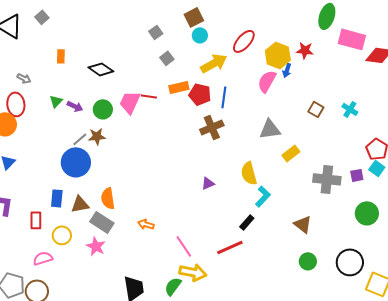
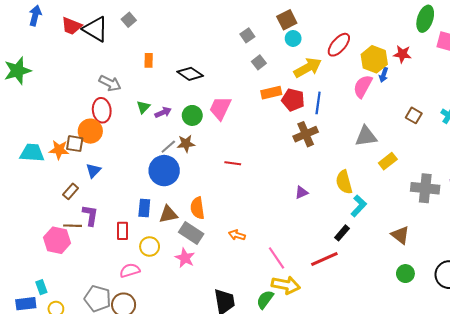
gray arrow: (24, 78) -> (110, 83), size x1.5
red line: (149, 96) -> (233, 163), moved
purple arrow: (75, 106) -> (163, 112), turned -49

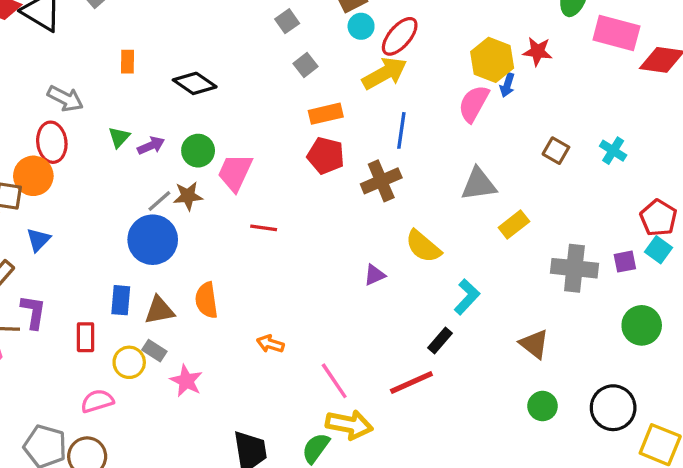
red ellipse: (339, 45) -> (400, 36), moved
red pentagon: (293, 100) -> (326, 156), moved
pink trapezoid: (220, 108) -> (235, 172), moved
yellow semicircle: (344, 182) -> (423, 246), moved, turned -35
gray rectangle: (191, 233) -> (154, 351), moved, size x0.6

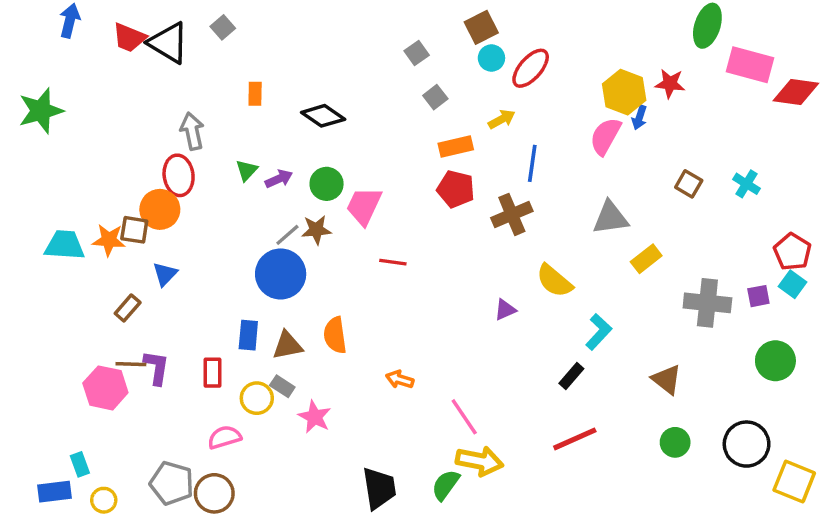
yellow arrow: (385, 73) -> (502, 119), moved, size x0.6
gray arrow: (65, 99) -> (192, 131), turned -129
purple L-shape: (33, 312) -> (156, 368), moved
red line: (411, 383) -> (575, 439), moved

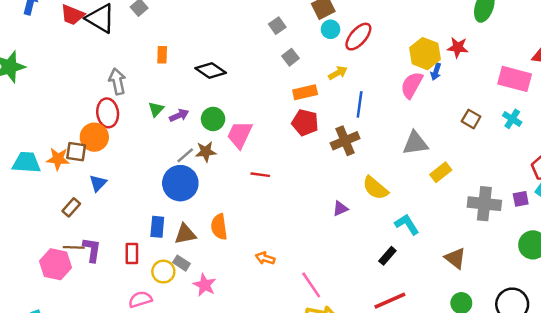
pink rectangle: (750, 65) -> (515, 79), moved
cyan L-shape: (599, 332) -> (407, 224), turned -75

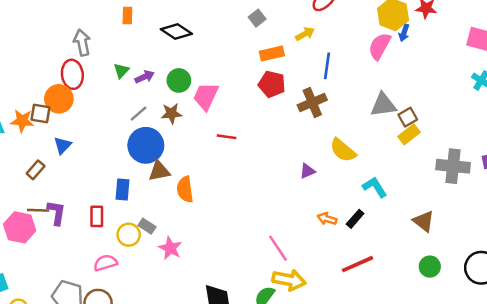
brown square: (471, 119) -> (408, 117), moved, turned 30
gray line: (185, 155) -> (138, 114), moved
brown triangle: (185, 234) -> (159, 171), moved
orange arrow: (265, 258) -> (327, 219), moved

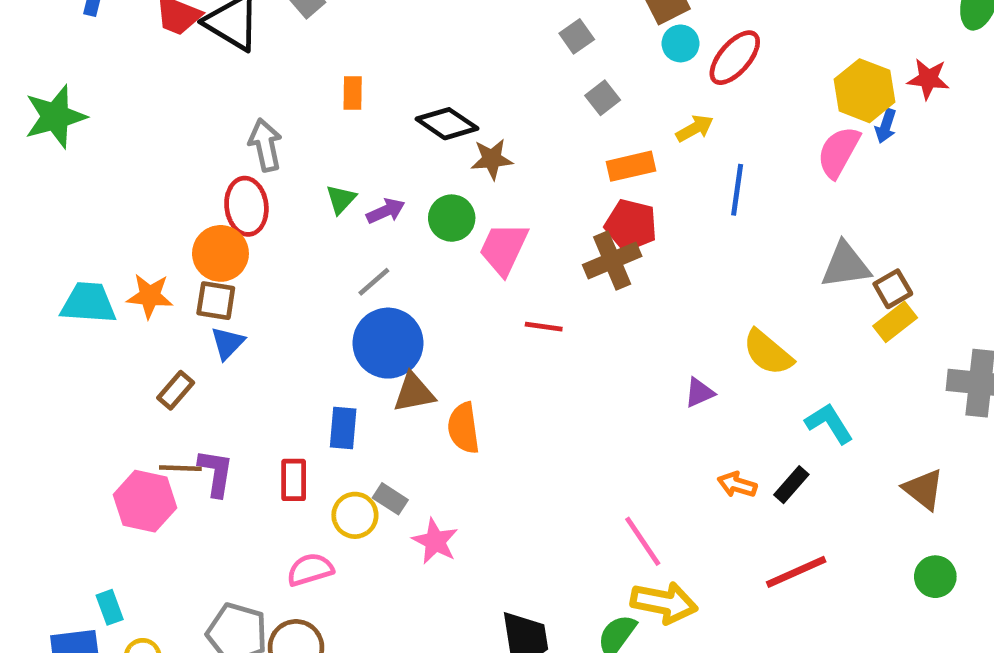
brown cross: (312, 102) -> (612, 261), moved
brown square: (41, 114) -> (216, 301), moved
brown star: (171, 114) -> (492, 159), moved

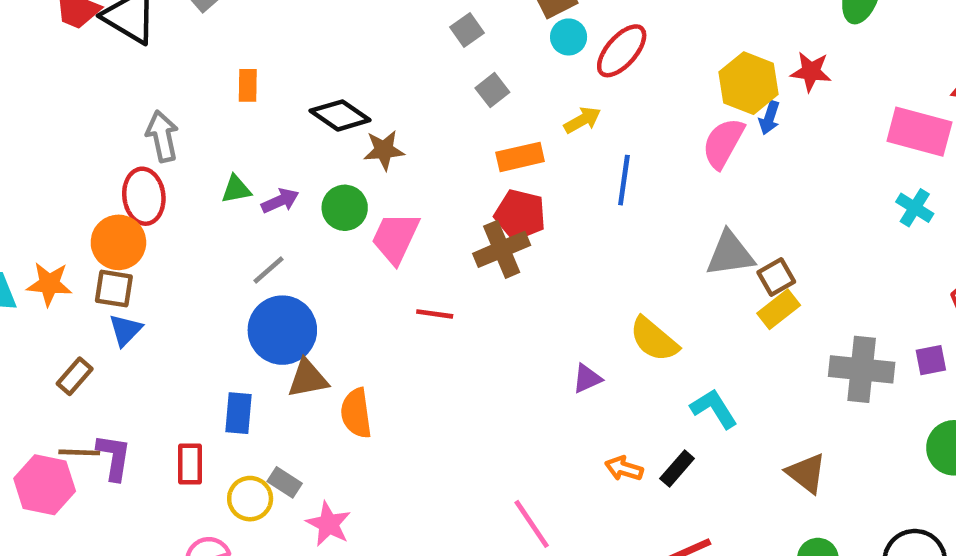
green triangle: (341, 199) -> (236, 189), turned 36

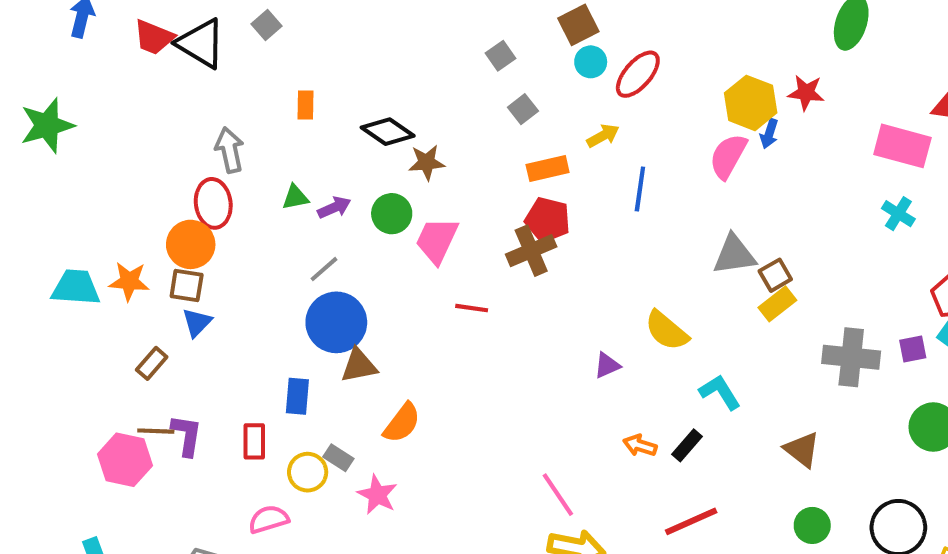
orange semicircle: (356, 413) -> (402, 423), moved, turned -135

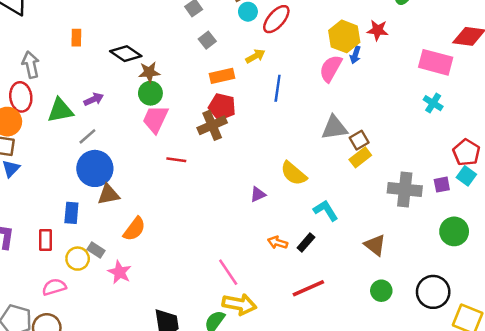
green triangle: (295, 197) -> (60, 110), moved, size x1.6
green circle: (392, 214) -> (150, 93), moved

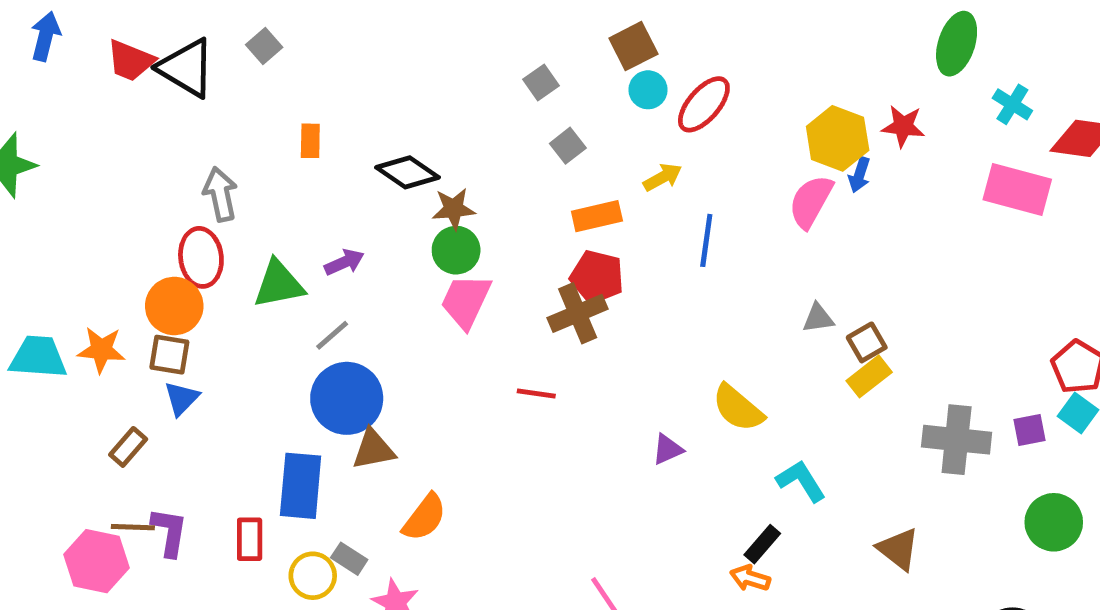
cyan cross: (433, 103) -> (1012, 104), moved
gray triangle: (334, 128) -> (818, 318), size x0.6
red line: (176, 160) -> (536, 393), moved
blue rectangle: (71, 213) -> (301, 486), size x1.5
orange arrow: (278, 243) -> (750, 578), moved

